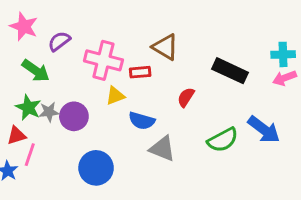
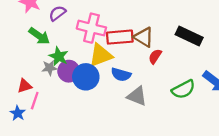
brown triangle: (165, 47) -> (144, 37), moved
red rectangle: (140, 72) -> (120, 37), size x1.6
yellow triangle: (115, 96) -> (101, 55), size x1.6
green star: (28, 107) -> (59, 56), moved
blue circle: (96, 168) -> (86, 77), moved

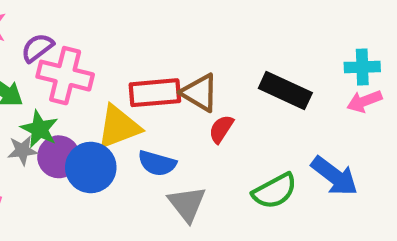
pink cross: (91, 28) -> (65, 76), moved
gray triangle: (137, 96) -> (187, 204), turned 30

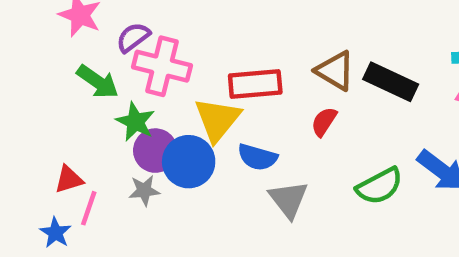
brown triangle: (200, 93) -> (335, 71), moved
yellow triangle: (119, 127) -> (217, 119), turned -30
gray star: (22, 150) -> (144, 190), moved

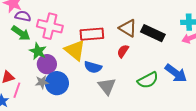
purple semicircle: (133, 37) -> (23, 16), moved, turned 49
yellow triangle: (217, 119) -> (75, 50), turned -30
blue circle: (189, 162) -> (57, 83), moved

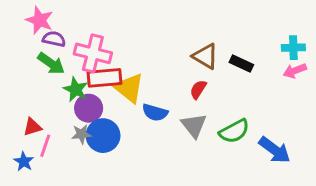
black rectangle: (153, 33) -> (241, 63), size x0.7
red rectangle: (92, 34) -> (104, 78), moved
blue arrow: (176, 73) -> (275, 150), moved
gray triangle: (107, 86) -> (194, 125), moved

